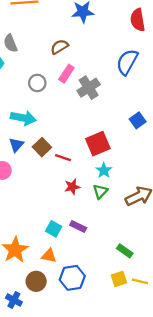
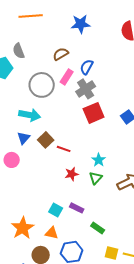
blue semicircle: (127, 62) -> (87, 67), moved, size x0.7
gray circle: (37, 83) -> (42, 85), size x1.6
red square: (98, 144) -> (94, 113), moved
green rectangle: (125, 251) -> (98, 228), moved
yellow square: (119, 279) -> (112, 253), turned 32

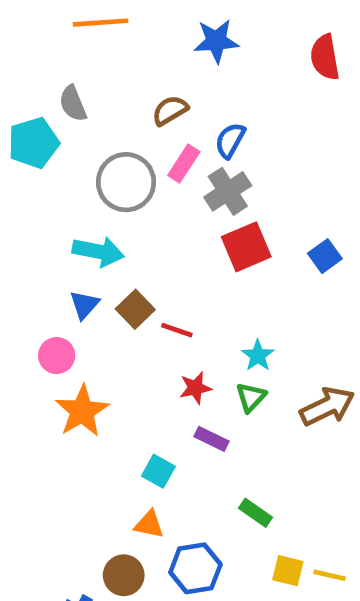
purple rectangle: (77, 208) -> (212, 439), moved
orange star: (23, 228) -> (82, 411), moved

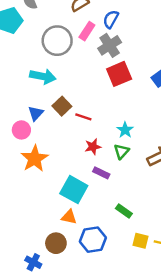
blue triangle: (84, 305) -> (36, 113), moved
cyan square: (158, 471) -> (74, 190), size x1.6

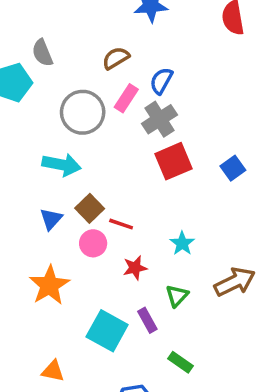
pink circle: (21, 130) -> (93, 243), moved
green triangle: (121, 151) -> (177, 296), moved
purple rectangle: (101, 173) -> (147, 320), moved, turned 35
orange triangle: (69, 217) -> (53, 371), moved

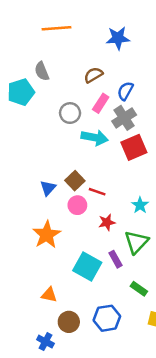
gray circle: (83, 112) -> (70, 113), size x0.7
cyan arrow: (62, 165) -> (95, 138), moved
green triangle: (177, 296) -> (136, 242), size x1.5

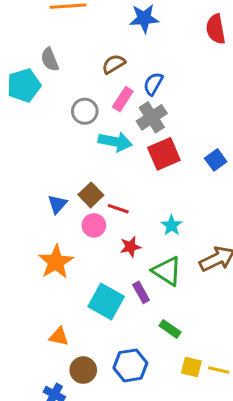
green triangle: (136, 242) -> (167, 271), turned -40

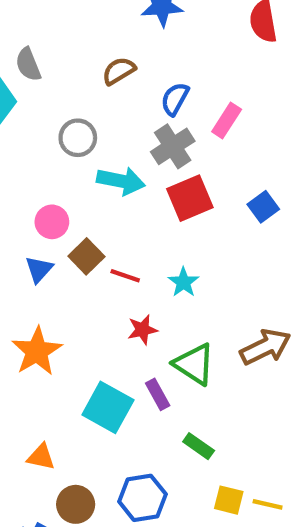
pink rectangle: (123, 99) -> (227, 121), moved
pink circle: (94, 225) -> (52, 222), moved
cyan star: (172, 225) -> (183, 282), moved

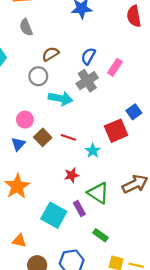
gray semicircle: (28, 64) -> (26, 27), moved
brown semicircle: (119, 71) -> (50, 54), moved
red square: (190, 198) -> (116, 131), moved
red line: (125, 276) -> (68, 137), moved

